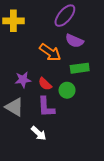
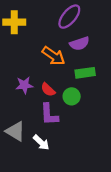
purple semicircle: (74, 41) -> (79, 44), turned -42
gray triangle: (15, 107) -> (15, 131), moved

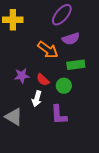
purple L-shape: (49, 114) -> (59, 115), moved
white arrow: (41, 142) -> (37, 99), moved, turned 63

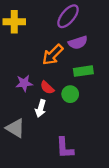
orange arrow: (48, 50) -> (53, 55), turned 100
purple L-shape: (59, 115) -> (65, 148), moved

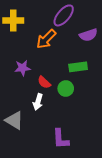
purple semicircle: (78, 43) -> (88, 35), moved
orange arrow: (53, 55) -> (46, 39), moved
purple star: (24, 83) -> (23, 68), moved

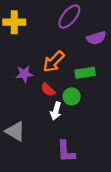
orange arrow: (46, 39) -> (54, 62), moved
white arrow: (38, 102) -> (56, 111), moved

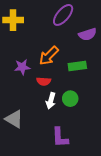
red semicircle: (48, 90) -> (44, 81), turned -40
green circle: (72, 96) -> (70, 99), moved

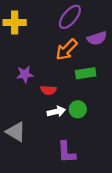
orange arrow: (49, 56) -> (66, 50), moved
white arrow: (51, 101) -> (56, 112), turned -119

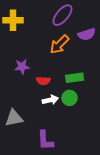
green rectangle: (86, 73) -> (75, 78), moved
gray triangle: (16, 132) -> (14, 118), turned -42
purple L-shape: (66, 152) -> (45, 140), moved

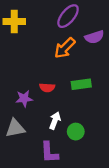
purple star: (22, 67) -> (24, 99), moved
green circle: (69, 98) -> (76, 132), moved
white arrow: (50, 100) -> (55, 121), moved, turned -56

